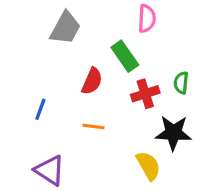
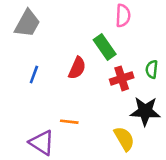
gray trapezoid: (65, 28) -> (27, 23), moved
blue line: (40, 109) -> (34, 75), moved
orange line: (94, 127) -> (69, 122), moved

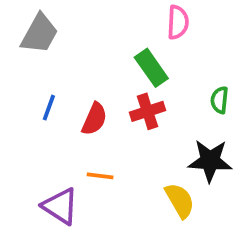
red semicircle: (77, 68) -> (94, 119), moved
red cross: (122, 78) -> (147, 111), moved

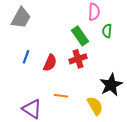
green semicircle: (220, 100) -> (107, 31), moved
black star: (210, 161) -> (111, 85), turned -30
orange line: (100, 176) -> (61, 96), moved

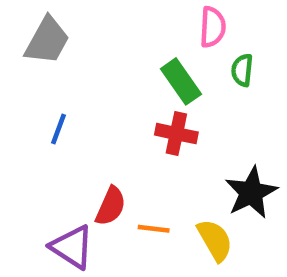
red cross: (78, 59) -> (176, 134), turned 30
red semicircle: (50, 63) -> (111, 206), moved
orange line: (61, 96) -> (154, 229), moved

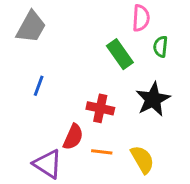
red cross: (176, 134) -> (100, 108), moved
black star: (251, 193) -> (153, 99), moved

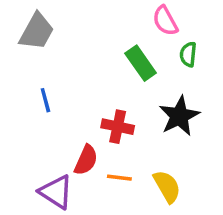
pink semicircle: (141, 18) -> (165, 21), turned 148
blue line: (39, 86) -> (45, 100), turned -35

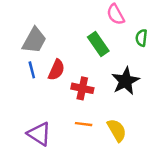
gray trapezoid: (37, 31) -> (34, 40), moved
green semicircle: (188, 54) -> (141, 38), moved
red semicircle: (86, 160) -> (56, 70), moved

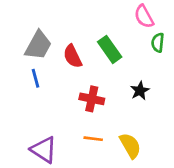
pink semicircle: (116, 14) -> (144, 16), moved
red semicircle: (56, 70) -> (73, 56), moved, turned 130
black star: (125, 81) -> (140, 91), size x0.6

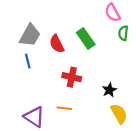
black star: (140, 91) -> (109, 90), moved
orange line: (93, 139) -> (64, 108), moved
yellow semicircle: (130, 146) -> (119, 114), moved

